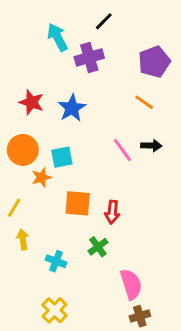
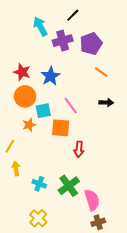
purple pentagon: (154, 62) -> (91, 44), moved
orange circle: (23, 150) -> (25, 96), moved
pink line: (122, 150) -> (71, 106), moved
orange square: (78, 203) -> (61, 128), moved
green cross: (98, 247) -> (69, 186), moved, size x1.5

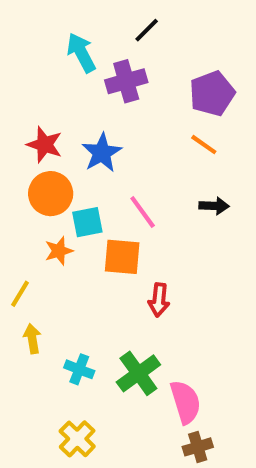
purple pentagon: (91, 44) -> (212, 93), moved

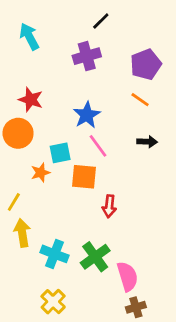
cyan arrow: (81, 53) -> (29, 36), moved
blue star: (102, 153) -> (87, 115), moved
orange circle: (51, 194) -> (18, 133), moved
yellow arrow: (32, 339) -> (22, 233), size x1.4
cyan cross: (79, 369) -> (55, 254), size x1.4

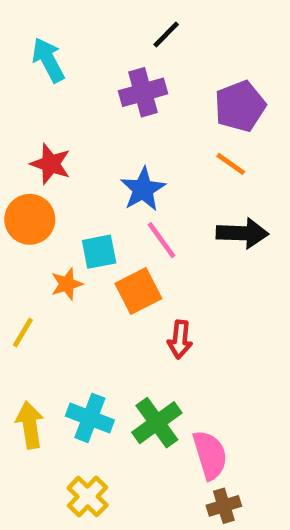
black arrow: (147, 142) -> (242, 233), size x1.5
orange square: (84, 177) -> (138, 291), turned -32
yellow arrow: (22, 233) -> (30, 425), moved

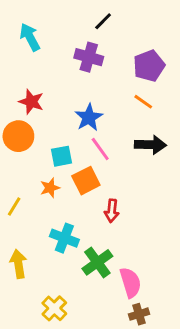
purple cross: (143, 92) -> (89, 57), turned 32
orange star: (67, 284) -> (50, 188), moved
cyan cross: (90, 418) -> (64, 238), moved

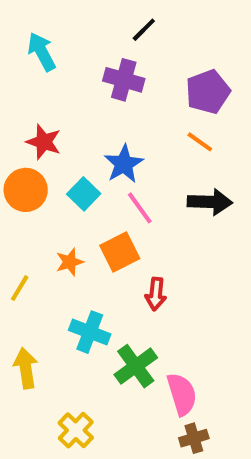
cyan square: (61, 156) -> (84, 194), moved, turned -35

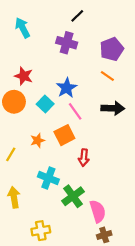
yellow cross: (76, 430) -> (41, 231), turned 36

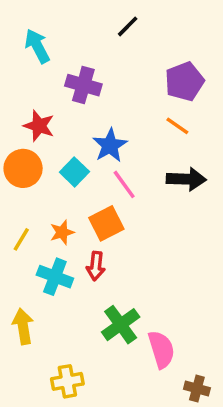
purple cross: (67, 43) -> (83, 85), moved
yellow line: (11, 154) -> (21, 239), moved
red arrow: (84, 158) -> (96, 266), moved
cyan cross: (48, 178) -> (55, 277), moved
brown cross: (104, 235) -> (197, 388), moved, turned 32

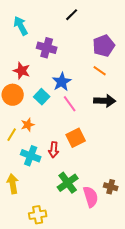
orange square: (106, 223) -> (76, 138), moved
orange star: (62, 232) -> (28, 125), moved
brown cross: (197, 388) -> (111, 187), moved

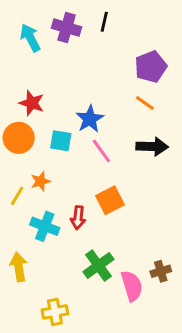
black line: (72, 15) -> (104, 22), turned -32
purple cross: (47, 48) -> (67, 28), moved
cyan square: (42, 97) -> (61, 141), turned -35
brown cross: (111, 187) -> (161, 271), turned -32

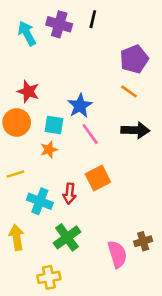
orange star: (40, 181) -> (49, 150), moved
yellow line: (17, 196) -> (15, 174), turned 42
green cross: (98, 265) -> (67, 237), moved

